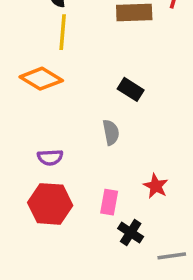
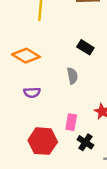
orange diamond: (41, 79) -> (26, 56), moved
red hexagon: (50, 204) -> (43, 141), moved

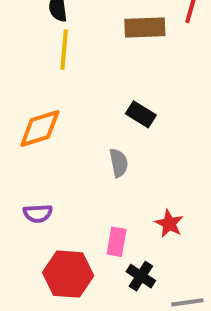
orange diamond: (26, 56) -> (40, 129), turned -48
purple semicircle: (32, 92) -> (38, 213), moved

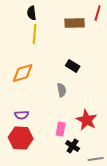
red star: (169, 224) -> (87, 120), size x1.5
red hexagon: (68, 274) -> (21, 138), moved

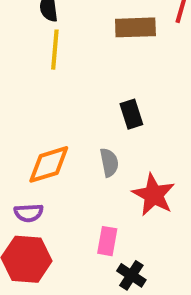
black rectangle: (73, 66) -> (131, 114), turned 40
orange diamond: (23, 73) -> (49, 164), moved
red star: (87, 120) -> (154, 195), moved

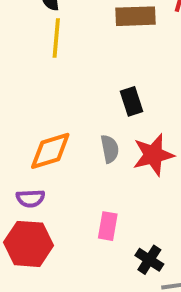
red star: (154, 195) -> (153, 155), moved, turned 30
black cross: (131, 275) -> (149, 260), moved

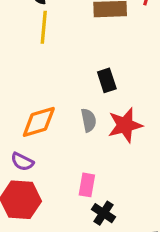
purple semicircle: (31, 198) -> (22, 162), turned 30
black cross: (149, 260) -> (104, 213), moved

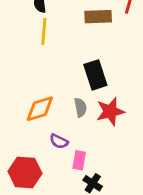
black rectangle: (107, 80) -> (95, 75), size x1.5
purple semicircle: (22, 162) -> (59, 141), moved

